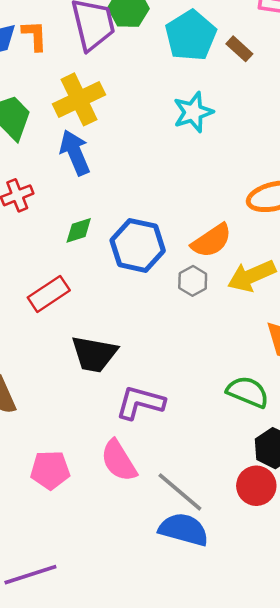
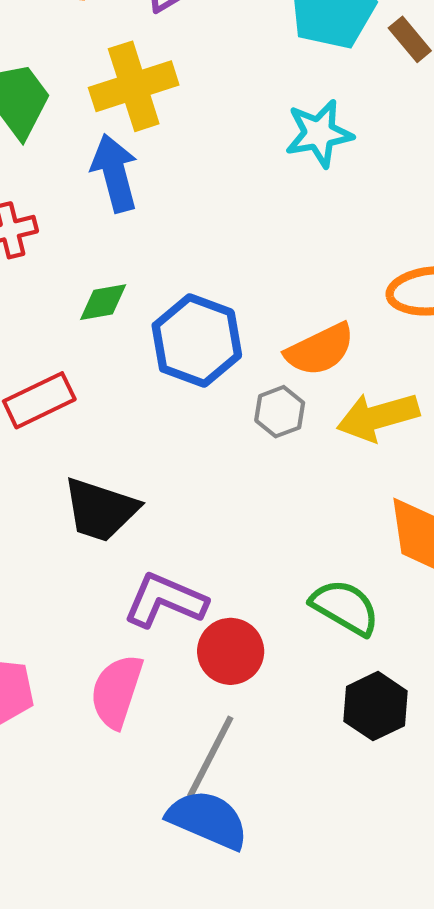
pink semicircle: (119, 461) -> (117, 691), turned 42
red circle: (256, 486) -> (231, 651), moved
gray line: (180, 492) -> (210, 757), turned 69

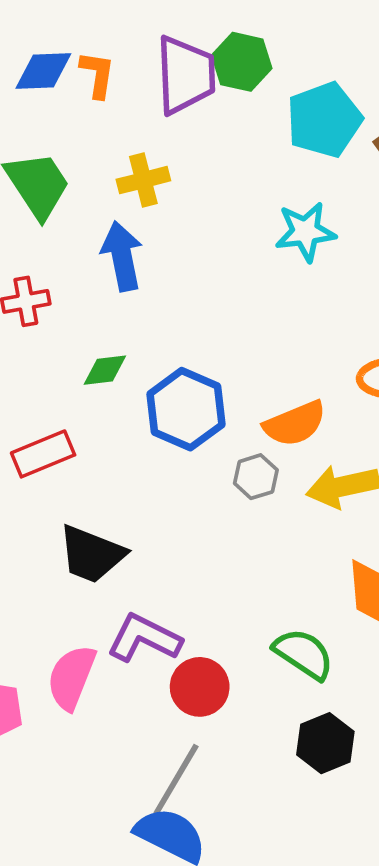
yellow cross: (134, 86) -> (143, 180), size x0.7
pink semicircle: (117, 691) -> (71, 677), moved

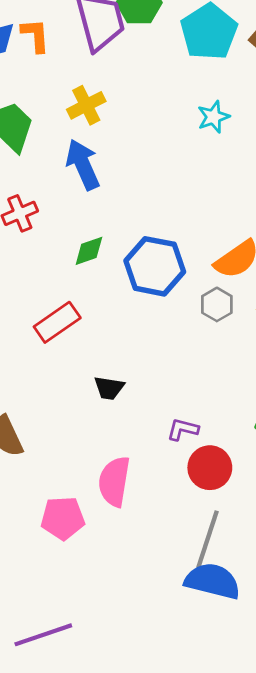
cyan star: (305, 232) -> (213, 117), size x0.7
black trapezoid: (92, 554) -> (109, 388), size x0.6
purple L-shape: (144, 638) -> (183, 429), moved, size x0.6

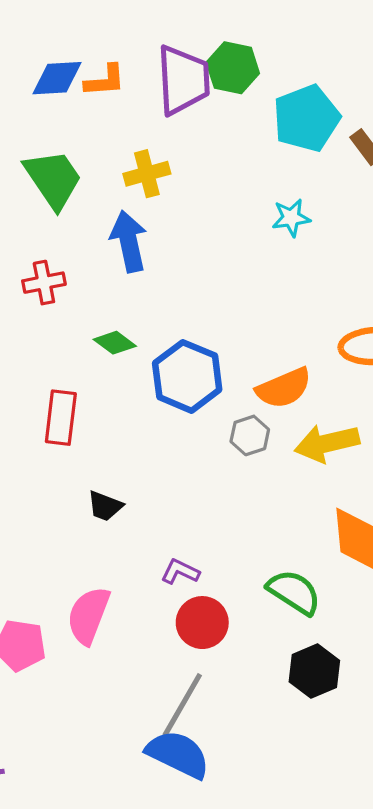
orange L-shape: (35, 35) -> (105, 81), turned 78
green diamond: (89, 251) -> (115, 343), turned 44
red rectangle: (57, 322) -> (61, 418), turned -60

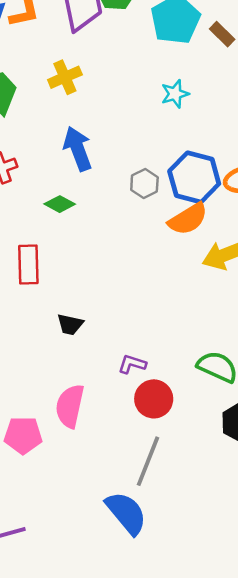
blue arrow: (129, 241) -> (78, 149), moved
blue hexagon: (187, 376) -> (194, 177), moved
gray hexagon: (250, 435) -> (144, 184), moved
blue semicircle: (178, 754) -> (126, 513), moved, turned 33

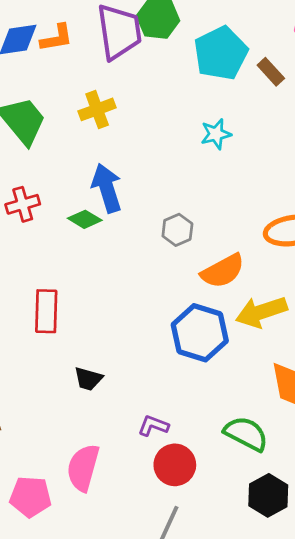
blue hexagon: (194, 177) -> (200, 333), moved
green diamond: (60, 204) -> (85, 219), moved

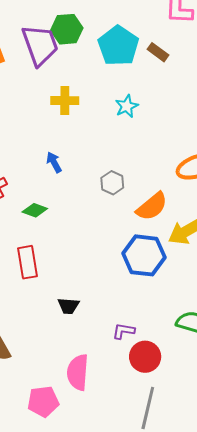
yellow cross: (97, 109) -> (65, 101), moved, turned 32
blue arrow: (107, 188) -> (54, 162), size x0.6
green diamond: (85, 219) -> (35, 210), moved

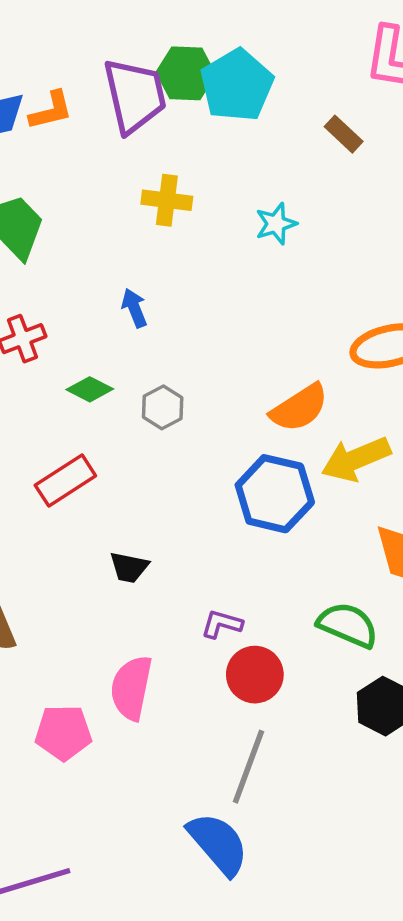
cyan pentagon: (118, 46) -> (237, 85), moved
gray hexagon: (112, 183) -> (163, 407), moved
red rectangle: (27, 262) -> (65, 481), turned 60

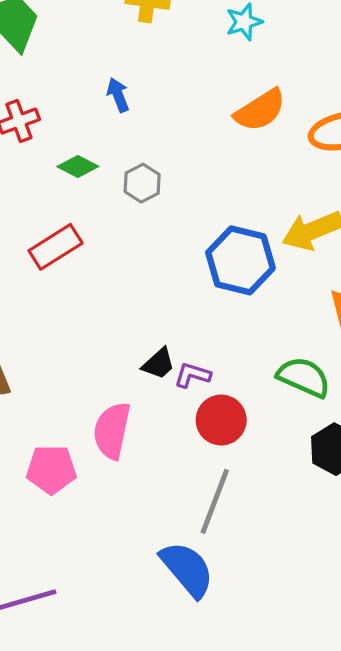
orange semicircle: (299, 408) -> (260, 110), moved
black trapezoid: (129, 567) -> (159, 364), moved, turned -54

